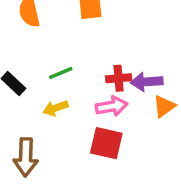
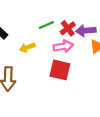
green line: (61, 73) -> (46, 25), moved
red cross: (119, 78) -> (68, 28), turned -32

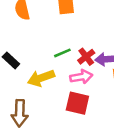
yellow arrow: (27, 47) -> (41, 78), size x1.5

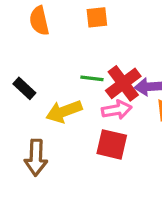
green line: (62, 53) -> (92, 78), turned 30
red cross: (86, 57) -> (123, 83), size x1.5

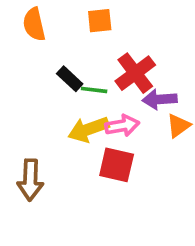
red cross: (123, 83) -> (135, 73), moved
black rectangle: (24, 88) -> (70, 79), moved
yellow arrow: (64, 111) -> (88, 129), moved

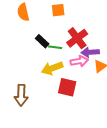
pink arrow: (122, 126) -> (79, 61), moved

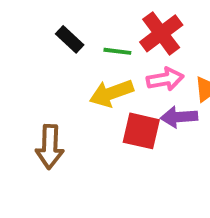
black rectangle: (42, 41) -> (70, 39), moved
purple arrow: (90, 52) -> (179, 117), moved

